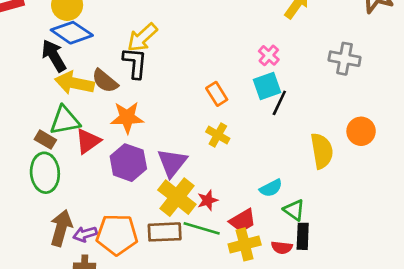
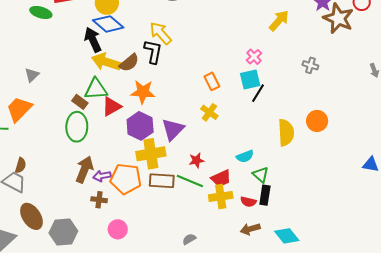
yellow arrow: (142, 37) -> (161, 33), turned 85
gray cross: (345, 59) -> (310, 65), size x0.7
brown semicircle: (105, 81) -> (129, 63), turned -85
yellow cross: (177, 197) -> (151, 154), moved, turned 36

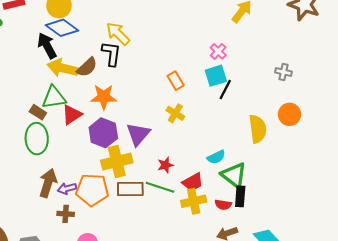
gray cross: (310, 65) -> (284, 72), moved
green triangle: (261, 175) -> (234, 175), size x1.5

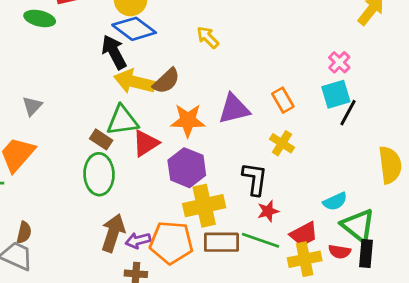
yellow arrow: (118, 34) -> (208, 37), size x0.7
black L-shape: (111, 54) -> (255, 179), moved
purple triangle: (138, 134) -> (234, 109), moved, turned 35
red semicircle: (223, 205) -> (340, 252), moved

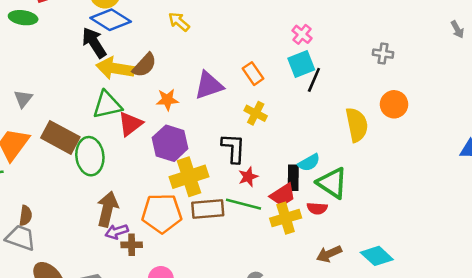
orange star: (188, 120) -> (167, 100), size x0.7
brown rectangle: (101, 139) -> (60, 137), moved, size x1.8
purple arrow: (138, 240) -> (117, 232), moved
black rectangle: (366, 254) -> (293, 178), moved

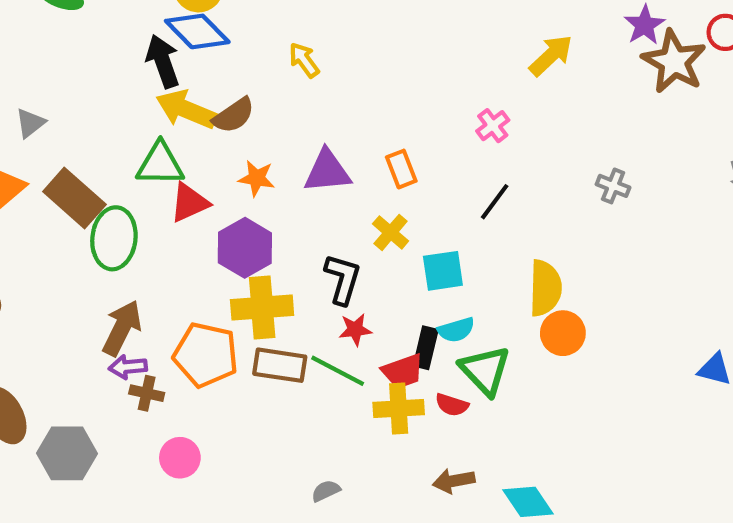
cyan square: (301, 64) -> (443, 271), moved
orange circle: (394, 104) -> (563, 333), moved

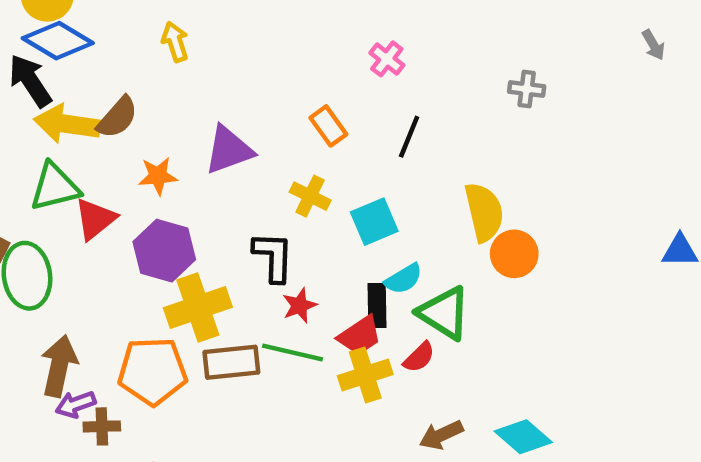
yellow arrow: (304, 60) -> (175, 42), turned 33
orange rectangle: (401, 169) -> (328, 126), moved
red semicircle: (452, 405) -> (419, 357), turned -48

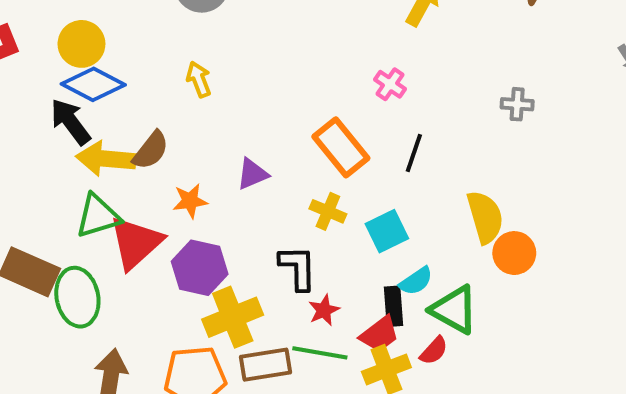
orange rectangle: (328, 126) -> (341, 147), size x1.6
purple triangle: (229, 150) -> (252, 174), size x0.7
red triangle: (95, 219) -> (136, 243), size x1.4

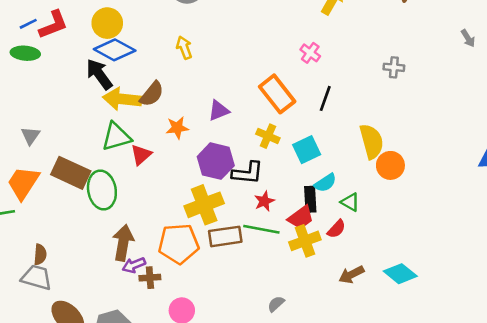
red triangle: (136, 243) -> (141, 155), size x0.6
purple hexagon: (200, 268) -> (216, 161), moved
black L-shape: (298, 268) -> (248, 173), turned 96
green triangle: (454, 310) -> (350, 202), size x0.6

